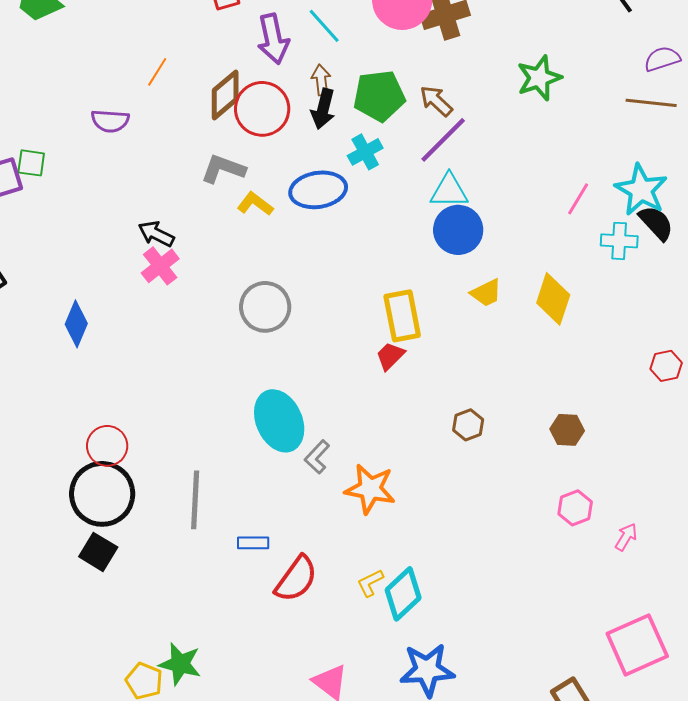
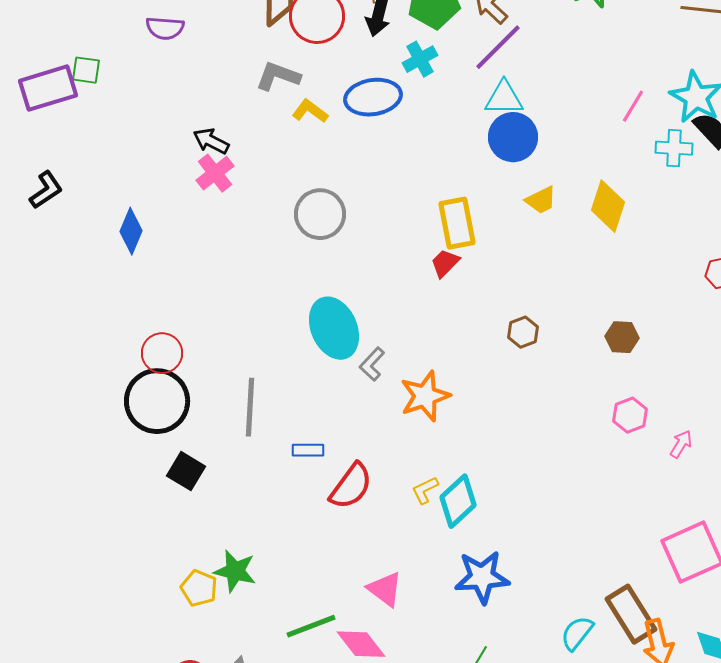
orange star: (370, 489) -> (425, 396), turned -30
black square: (98, 552) -> (186, 471), moved

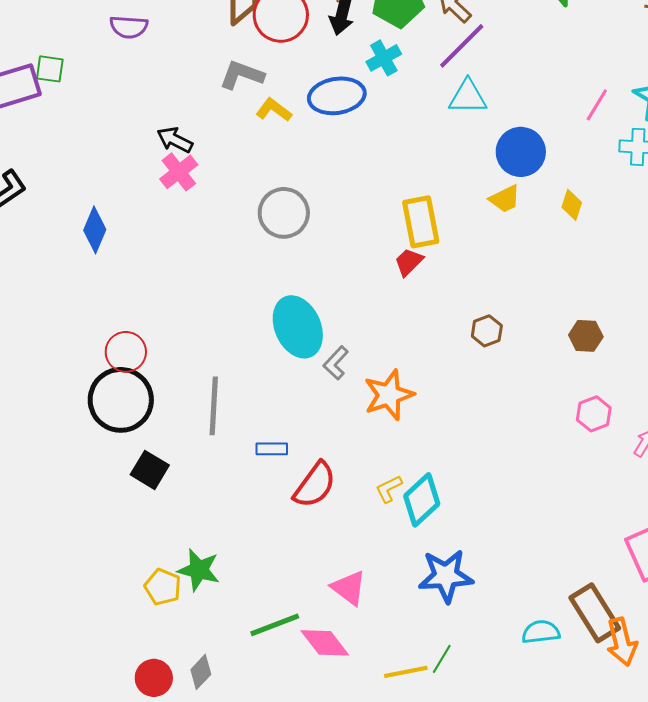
blue circle: (513, 137) -> (521, 152), moved
yellow diamond: (608, 206) -> (572, 205), size x0.6
cyan semicircle: (577, 633) -> (541, 632), turned 45

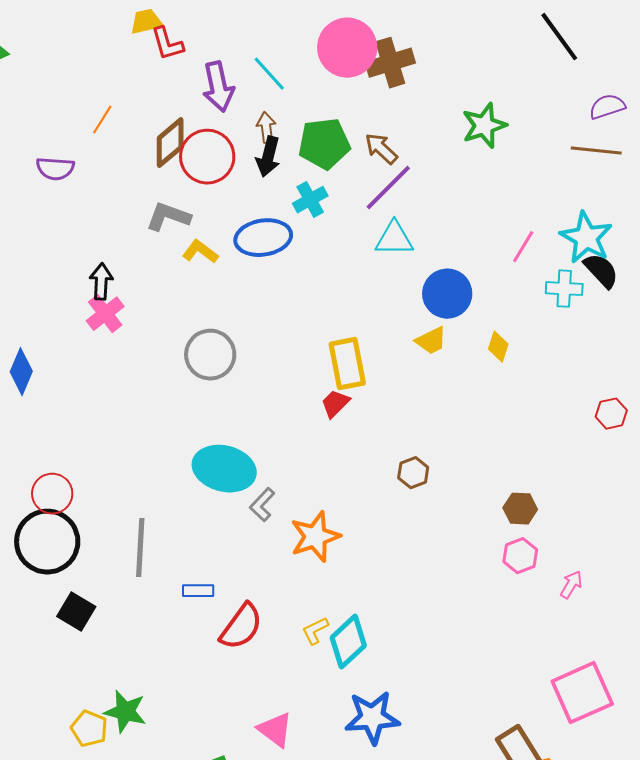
black arrow: (175, 140) -> (101, 282), turned 66
cyan ellipse: (298, 327) -> (224, 469), turned -52
brown hexagon: (586, 336) -> (520, 509), moved

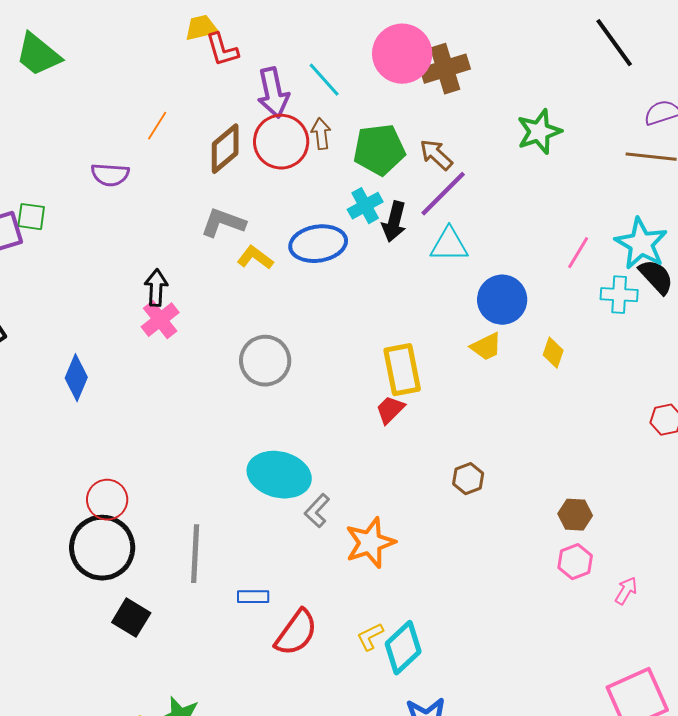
red circle: (207, 157) -> (281, 142), moved
black arrow: (268, 157) -> (394, 222), moved

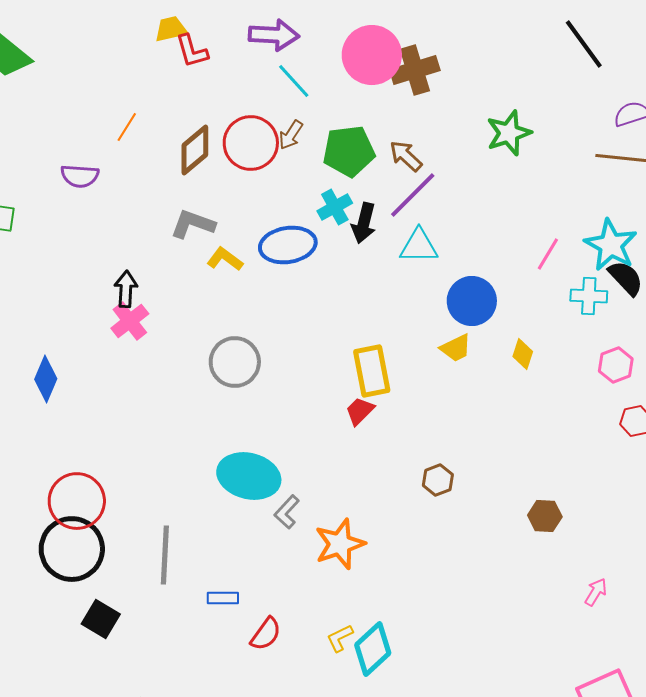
purple arrow: (273, 93) -> (274, 35), moved, turned -75
brown arrow: (321, 134) -> (291, 135), turned -140
red circle: (107, 500) -> (77, 501), size x1.4
pink hexagon: (575, 562) -> (616, 365), moved
red semicircle: (296, 633) -> (266, 634), size x0.7

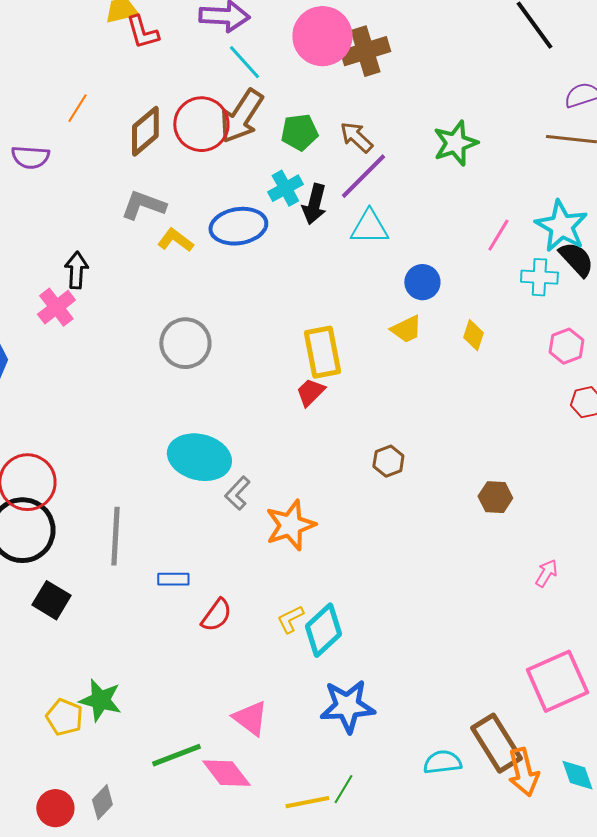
green star: (509, 133) -> (455, 143), moved
brown arrow: (291, 135) -> (241, 116), size x1.8
green pentagon: (349, 151) -> (299, 132), size x0.7
blue circle: (472, 301) -> (422, 282), size x0.7
pink cross: (130, 321) -> (56, 307), moved

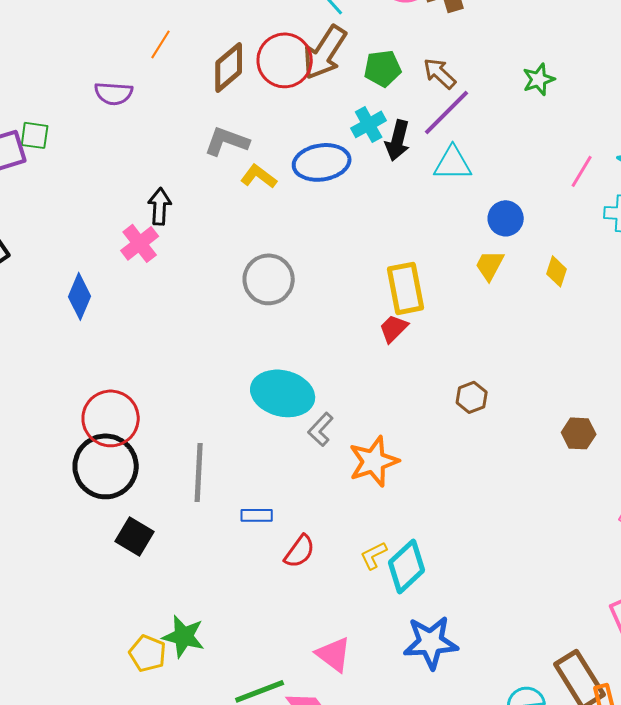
green star: (455, 143) -> (539, 79), size x0.7
yellow trapezoid: (406, 329) -> (490, 265), turned 144

